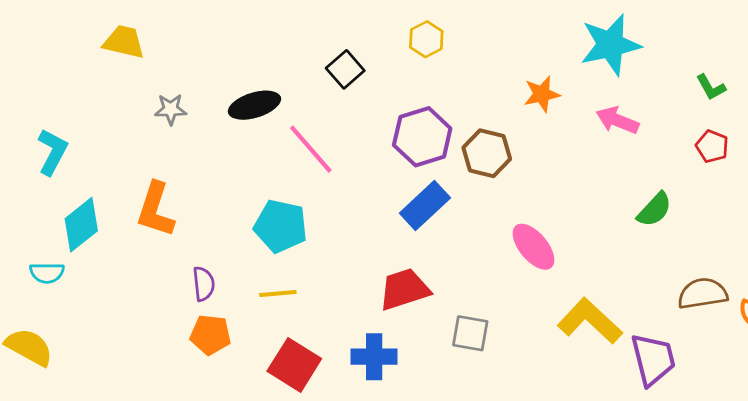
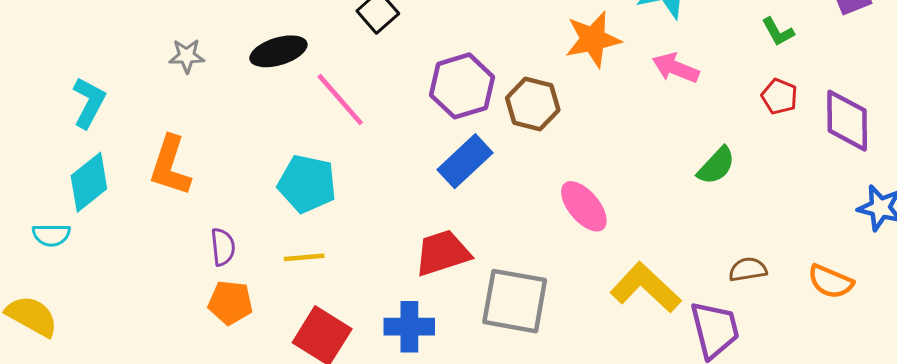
orange star: (542, 94) -> (593, 39), size x1.4
cyan L-shape: (52, 152) -> (89, 103), moved
brown semicircle: (703, 293) -> (748, 269), moved, size x0.7
gray square: (470, 333) -> (515, 301), size x1.6

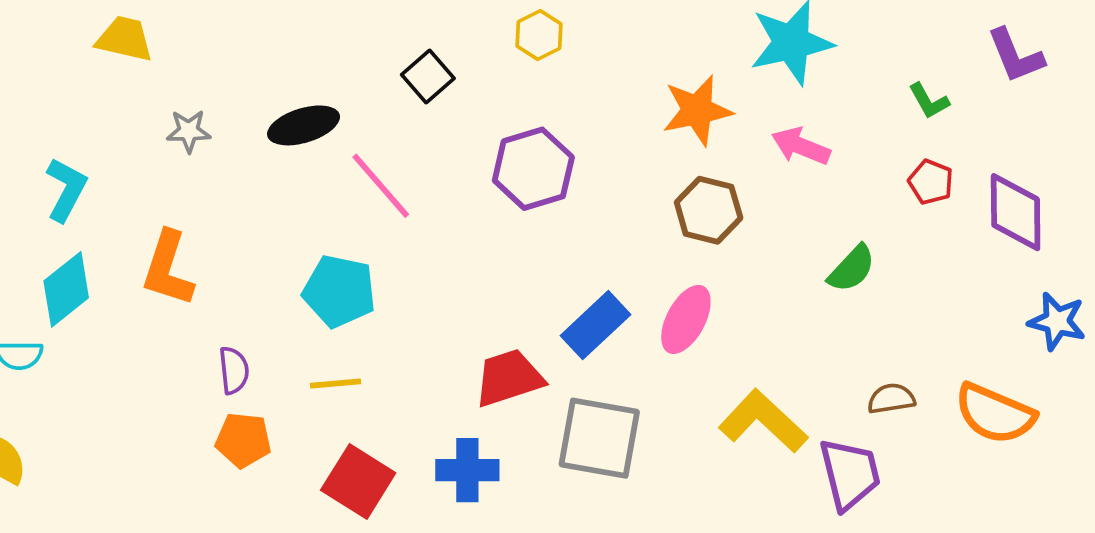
brown hexagon: (533, 104) -> (709, 210), moved
blue rectangle: (465, 161) -> (595, 325), moved
pink ellipse: (584, 206) -> (686, 319), turned 68
orange semicircle: (831, 282) -> (995, 414), size x1.4

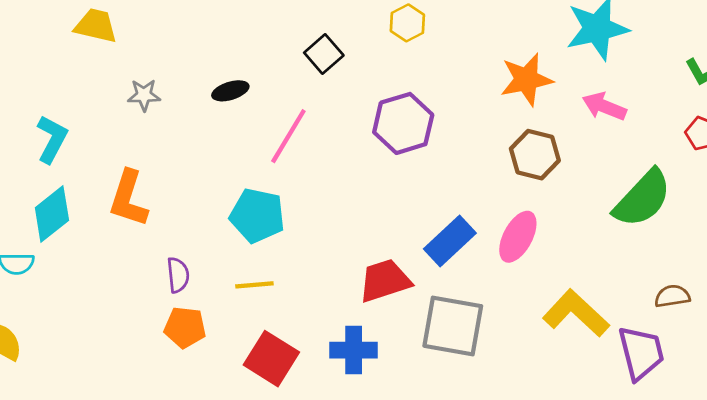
black ellipse: (304, 125) -> (230, 91), size x0.7
pink line: (381, 186) -> (288, 136), turned 72
green semicircle: (852, 269) -> (643, 198), size x1.6

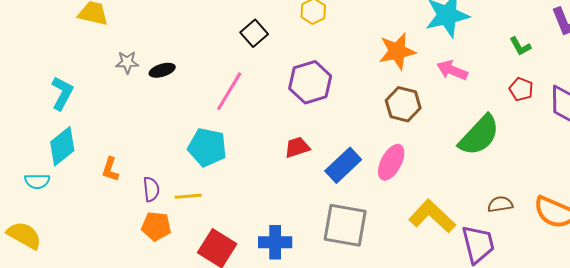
black ellipse: (230, 91) -> (162, 70), moved
orange L-shape: (128, 198) -> (110, 169), moved, size x0.6
red trapezoid: (385, 281) -> (297, 147), moved, size x0.7
yellow line: (254, 285) -> (188, 196), moved

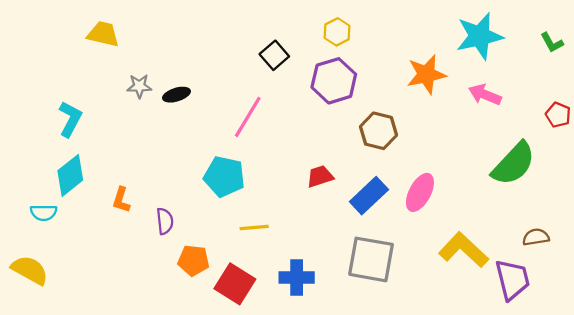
green L-shape: (520, 46) -> (552, 43), moved
purple hexagon: (310, 82) -> (334, 81), moved
brown hexagon: (403, 104) -> (378, 131), moved
yellow line: (188, 196) -> (254, 228), moved
orange pentagon: (156, 226) -> (194, 260), moved

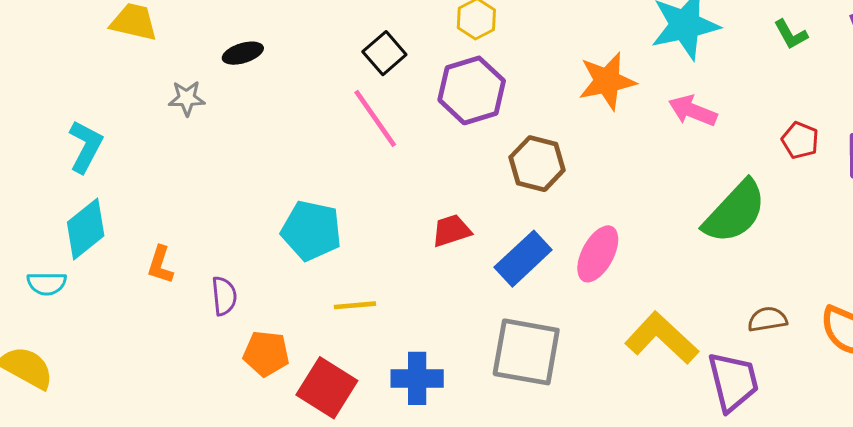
black ellipse: (176, 95) -> (243, 53), moved
pink line: (248, 117) -> (375, 118), moved, turned -66

